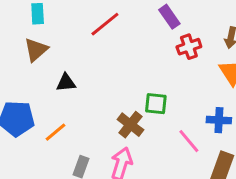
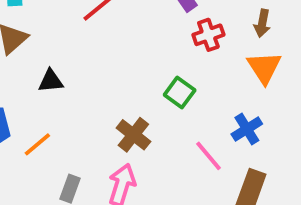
green square: (156, 104) -> (180, 92), moved, turned 30
blue cross: (219, 120) -> (247, 129), turned -35

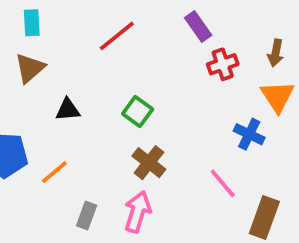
green square: (180, 92) -> (138, 112), moved
blue cross: (247, 129) -> (249, 134), moved, turned -32

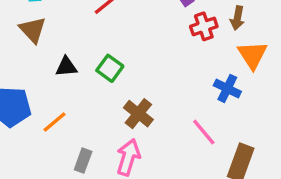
brown arrow: (276, 53) -> (237, 18), moved
brown triangle: (30, 68) -> (33, 30), turned -32
green square: (138, 112) -> (110, 68), moved

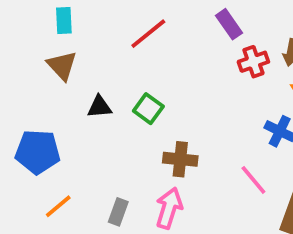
brown cross: (138, 114) -> (180, 159), turned -32
orange line: (55, 122) -> (58, 206), moved

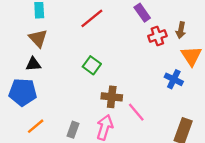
black triangle: (100, 107) -> (33, 64), moved
pink line: (253, 180) -> (136, 112), moved

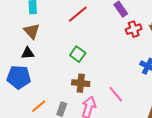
brown cross: (112, 97) -> (81, 83), moved
orange line: (36, 126) -> (39, 106), moved

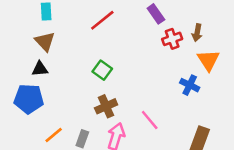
brown cross: (81, 83) -> (106, 106), turned -30

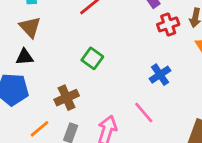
blue cross: (190, 85) -> (160, 75), moved, turned 30
brown cross: (106, 106) -> (67, 98), moved

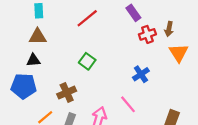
brown triangle: (30, 27) -> (38, 37), turned -48

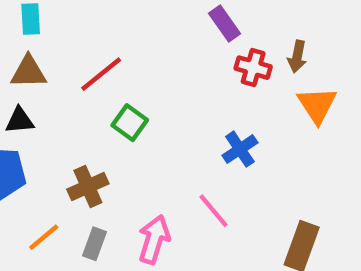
red line: (87, 18) -> (101, 74), moved
red cross: (147, 34) -> (253, 68), turned 35

